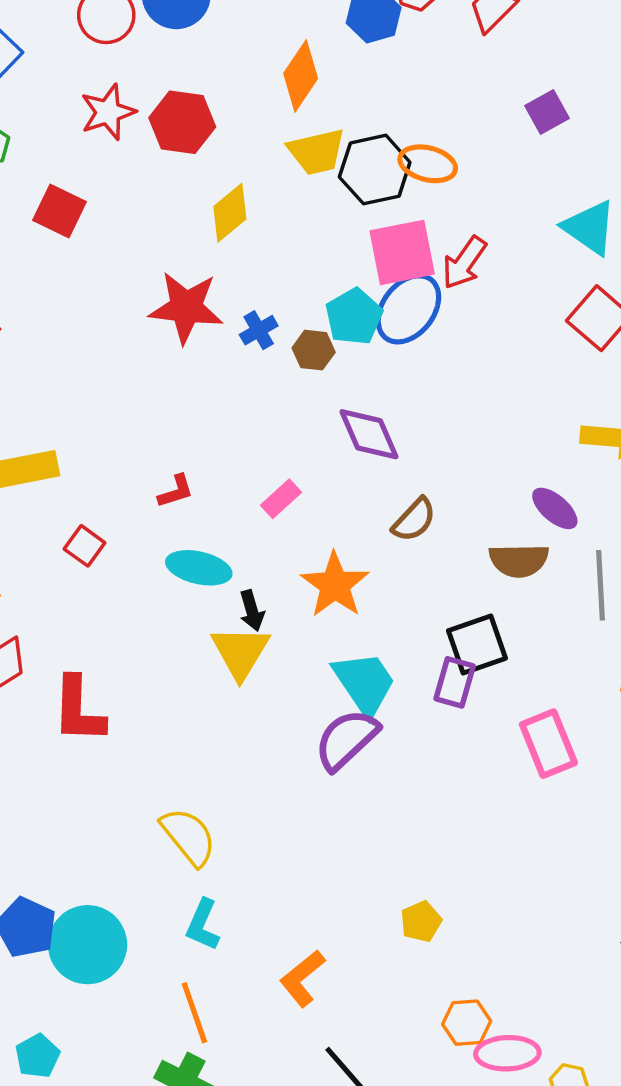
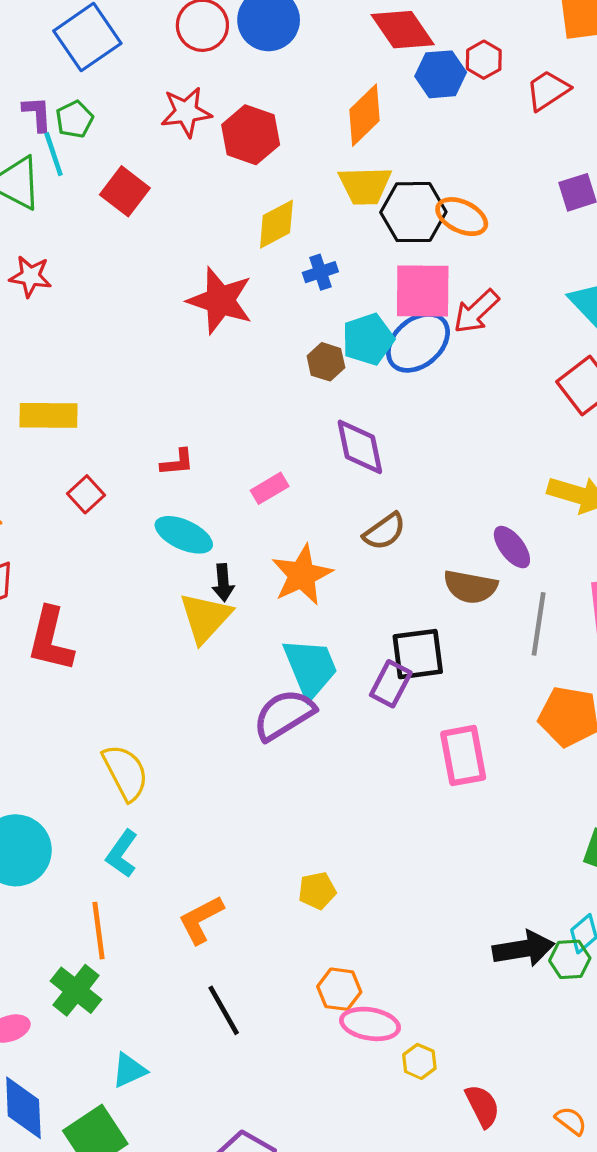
blue cross: (259, 330) -> (320, 272), moved

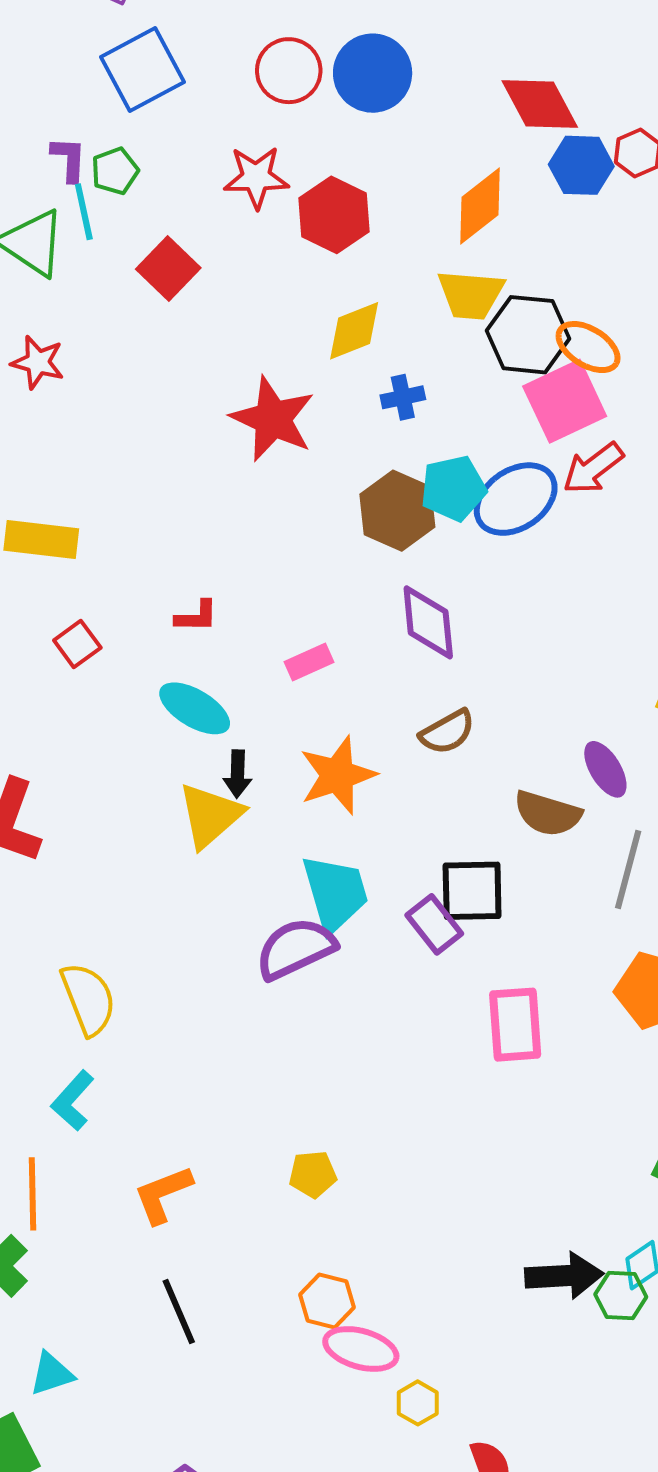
pink square: (423, 291) -> (565, 401), moved, turned -32
brown hexagon: (326, 362) -> (397, 511), size x1.6
purple rectangle: (391, 684) -> (434, 924), turned -72

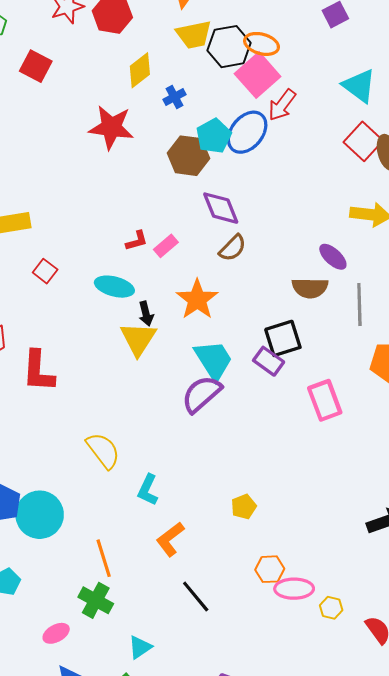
red L-shape: (196, 616) -> (137, 241), moved
brown semicircle: (447, 732) -> (233, 248), moved
cyan L-shape: (73, 1101) -> (148, 490), moved

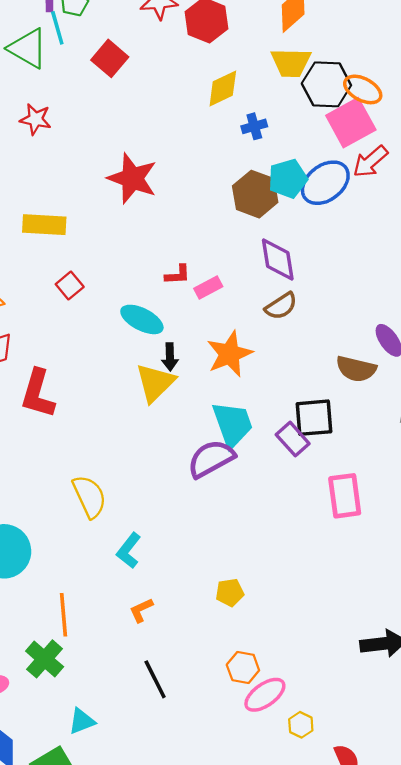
red star: (111, 127) -> (132, 178), moved
orange L-shape: (170, 539) -> (141, 610), size x0.7
pink ellipse: (294, 589) -> (265, 695), turned -48

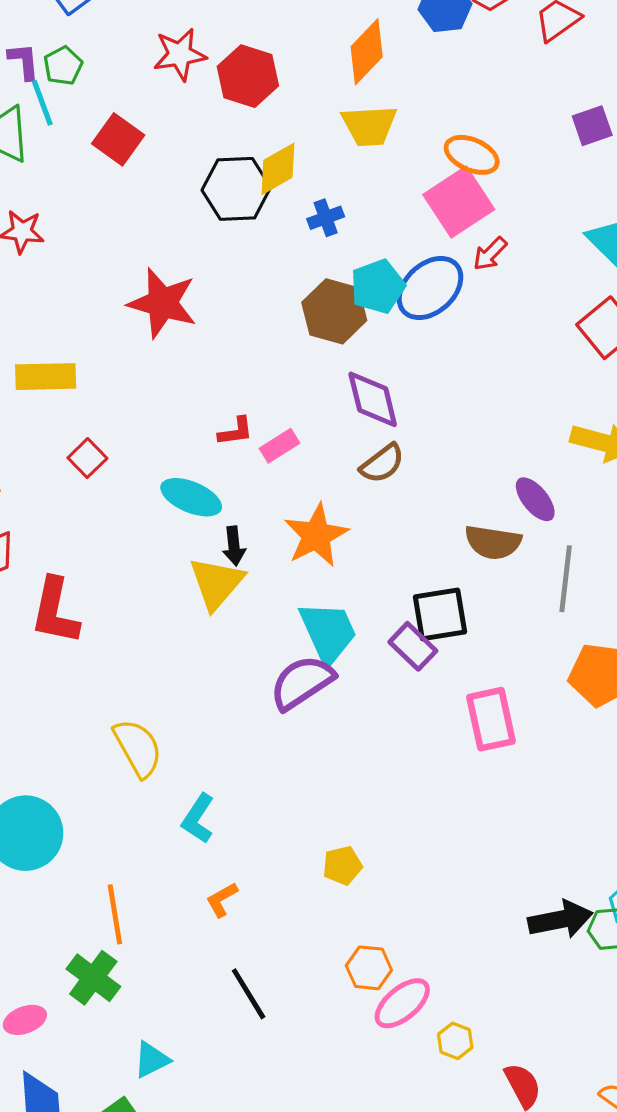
black hexagon: (326, 84) -> (236, 189), moved
red arrow: (370, 162) -> (490, 254), size x0.7

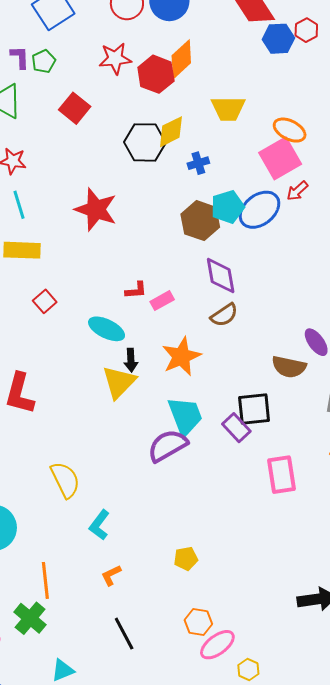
orange diamond: (367, 52) -> (181, 59), moved
cyan line: (42, 103) -> (19, 205), moved

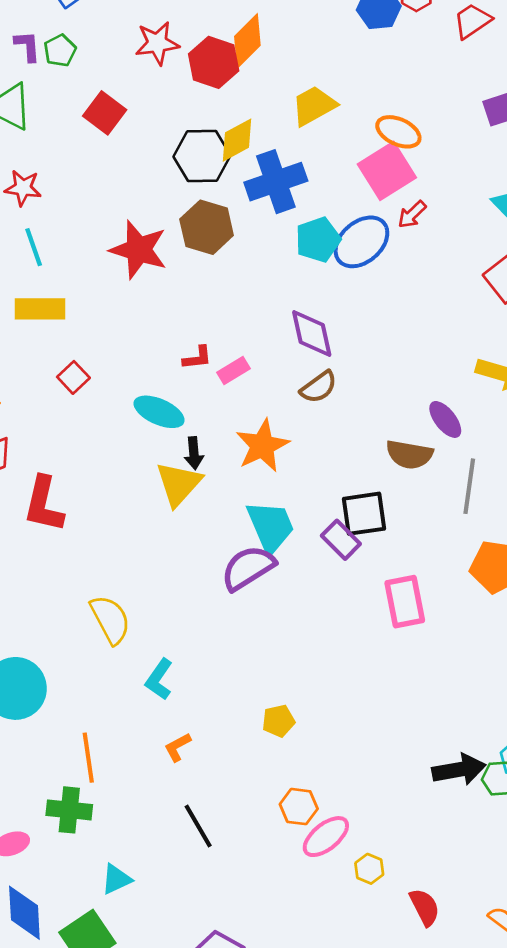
yellow trapezoid: (228, 109) -> (314, 106), turned 153
blue cross: (198, 163) -> (276, 182), size x2.0
brown hexagon: (200, 221) -> (207, 227), moved
green cross: (30, 618) -> (69, 810), turned -32

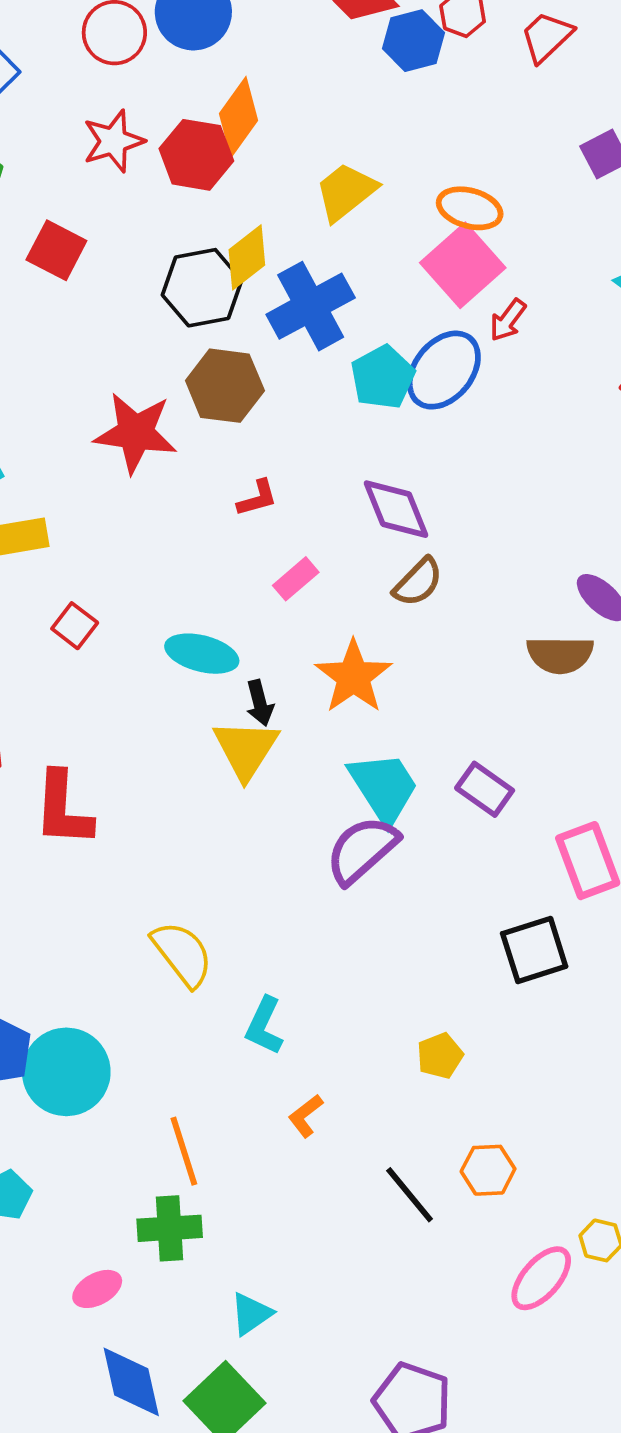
red L-shape: (197, 358) -> (257, 498), moved
black square: (364, 514) -> (534, 950), moved
black line: (198, 826) -> (410, 1195), moved
pink ellipse: (326, 837) -> (541, 1278), moved

